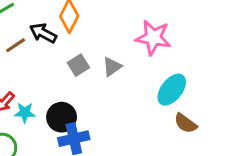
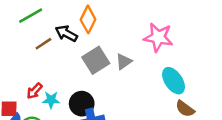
gray square: (78, 65) -> (96, 60), size x1.5
cyan ellipse: (172, 90) -> (174, 81), turned -72

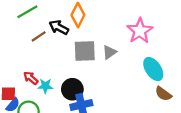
pink star: (158, 37) -> (140, 31), turned 30
gray square: (96, 60) -> (85, 51), turned 30
red arrow: (34, 91) -> (31, 78), turned 88

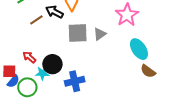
cyan star: (45, 86) -> (42, 73), moved
black circle: (72, 89) -> (52, 64), moved

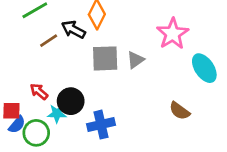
cyan ellipse: (139, 49) -> (204, 68), moved
brown semicircle: (148, 71) -> (180, 111), moved

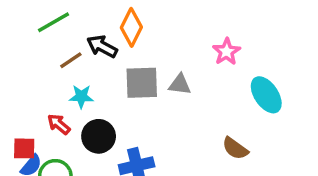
pink star: (173, 34) -> (226, 52), size x0.7
gray triangle: (135, 60) -> (180, 84), turned 42
cyan star: (57, 114) -> (81, 97), moved

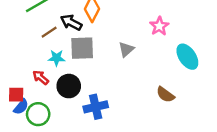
gray square: (142, 83) -> (82, 48), moved
gray triangle: (180, 84) -> (126, 49), turned -49

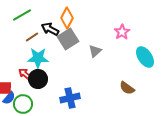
gray square: (82, 48) -> (68, 39), moved, turned -30
cyan star: (57, 58) -> (38, 58), size x1.5
black circle: (69, 86) -> (38, 79), moved

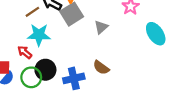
black circle: (38, 79) -> (45, 70), moved
brown semicircle: (127, 88) -> (101, 68), moved
green circle: (23, 104) -> (31, 77), moved

